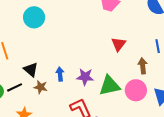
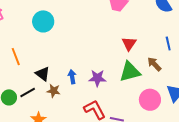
brown arrow: (143, 66) -> (154, 64), turned -35
green triangle: (110, 86) -> (130, 72), moved
pink circle: (136, 90) -> (150, 100), moved

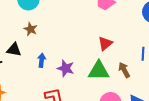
black triangle: (43, 74) -> (14, 50), turned -42
brown star: (53, 91) -> (31, 29), moved

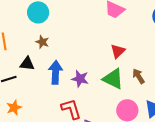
blue arrow: (42, 60) -> (56, 72), size x1.6
green triangle: (99, 71) -> (113, 79), turned 30

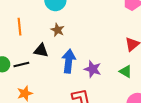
green triangle: (113, 79) -> (126, 72), size x0.6

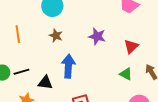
black triangle: (41, 50) -> (45, 83), moved
purple star: (93, 69) -> (97, 36), moved

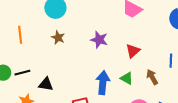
blue arrow: (68, 66) -> (103, 83), moved

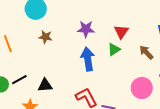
green triangle: (127, 78) -> (114, 49), moved, turned -48
blue arrow: (103, 83) -> (88, 59), moved

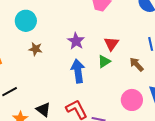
purple star: (86, 29) -> (76, 41), turned 30
black triangle: (45, 85) -> (43, 110), moved, turned 42

